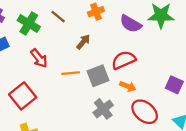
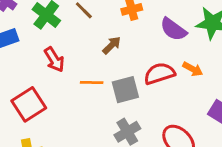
orange arrow: (128, 86) -> (193, 69), moved

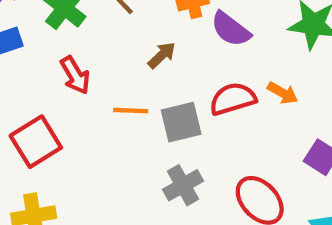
purple semicircle: (173, 29) -> (231, 29), moved

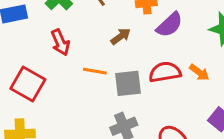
purple semicircle: (231, 29) -> (170, 25), turned -88
red square: (36, 142) -> (28, 84), turned -36

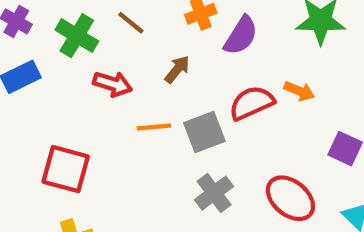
red arrow: (60, 42) -> (113, 84), moved, turned -35

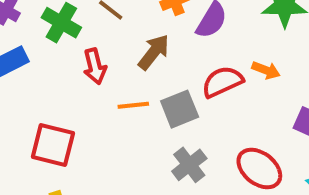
brown arrow: (177, 69) -> (154, 52), size x1.4
red arrow: (113, 84) -> (95, 66), turned 60

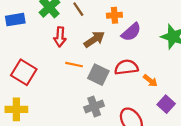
orange arrow: (266, 70) -> (150, 81), moved
gray square: (180, 109) -> (98, 75), turned 30

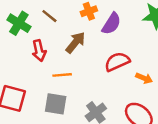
gray square: (98, 75) -> (56, 104), moved
orange arrow: (150, 81) -> (144, 78), moved

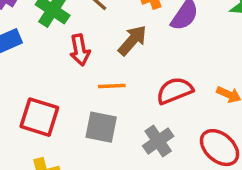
red semicircle: (117, 62) -> (175, 91), moved

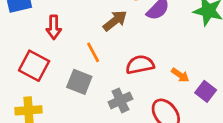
red arrow: (80, 50) -> (54, 27), moved
orange line: (112, 86) -> (93, 52), turned 54

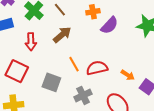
brown arrow: (115, 21) -> (62, 35), moved
orange line: (93, 52) -> (74, 64), moved

